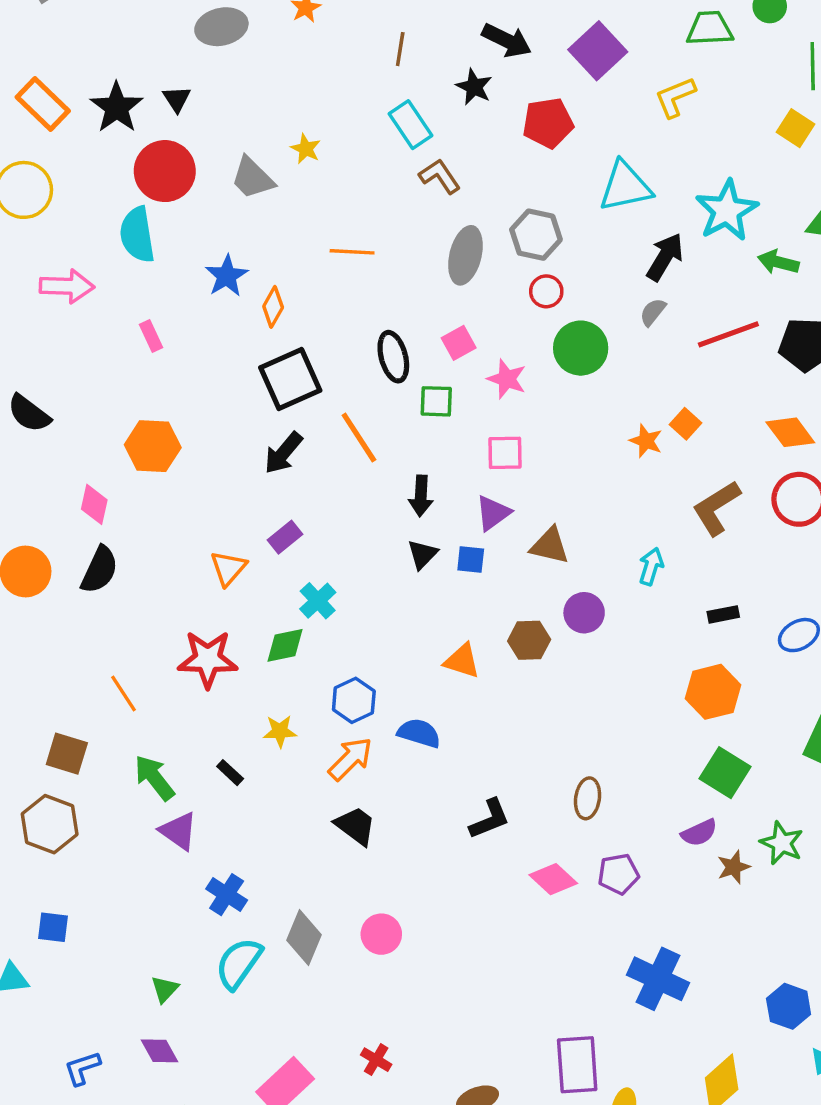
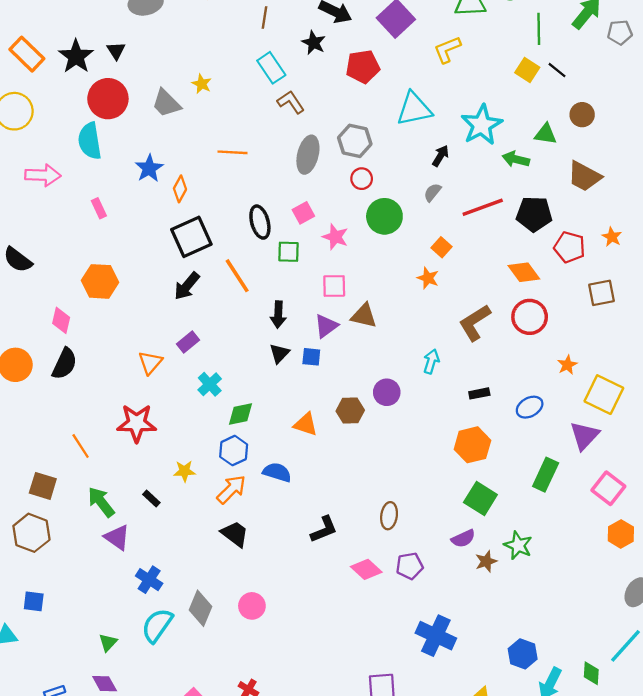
black arrow: (665, 257) -> (440, 156), size x0.7
orange square: (685, 424) -> (442, 247), moved
brown triangle: (550, 546) -> (364, 316), moved
green diamond: (285, 645) -> (241, 414), moved

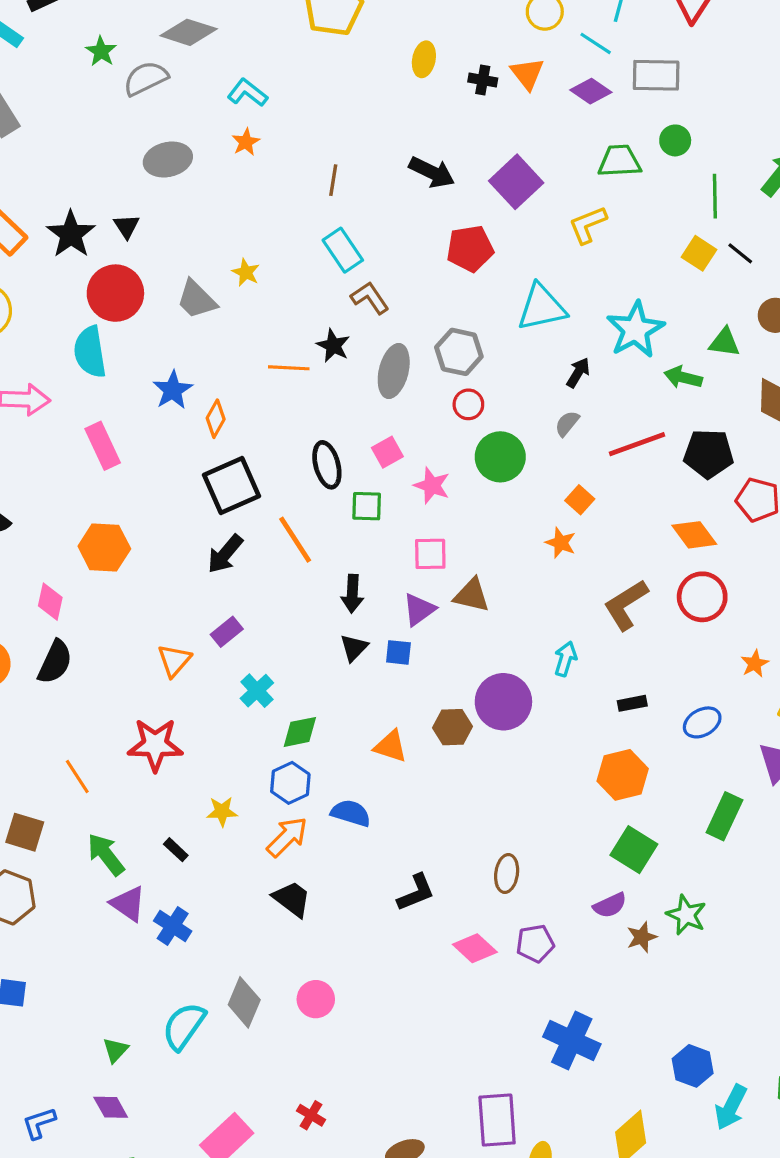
black star: (314, 43) -> (333, 346), moved
pink rectangle: (99, 208) -> (103, 446), size x1.6
purple circle: (387, 392) -> (503, 702), size x1.5
blue cross: (149, 580) -> (173, 926), moved

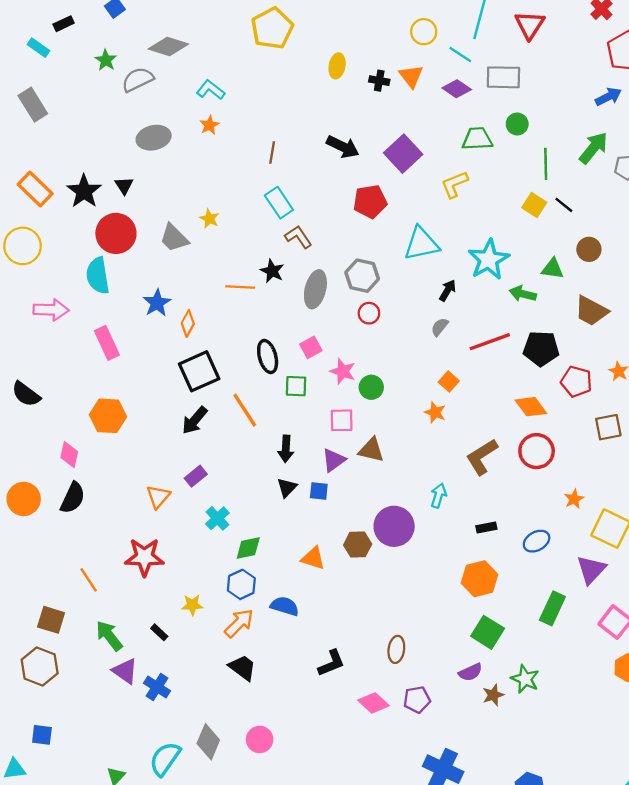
green circle: (500, 457) -> (371, 387), moved, size x0.7

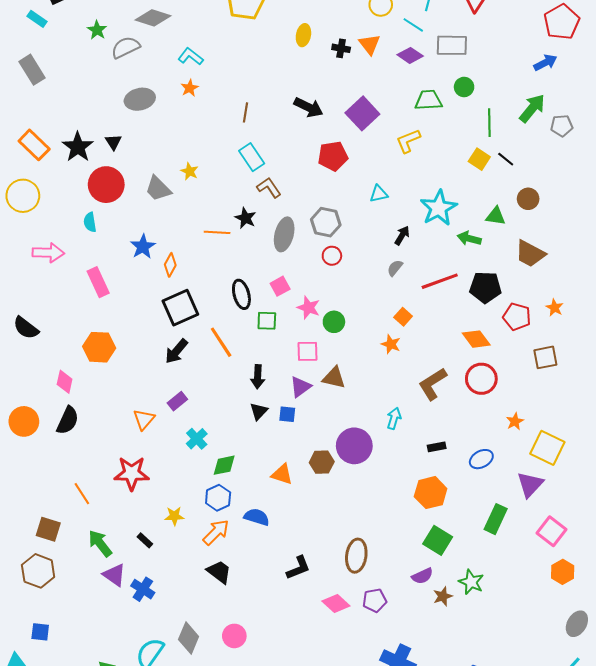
cyan triangle: (421, 244) -> (379, 194), size x0.6
cyan semicircle: (98, 276) -> (90, 222), size x0.6
brown ellipse: (396, 649) -> (356, 556), size x1.4

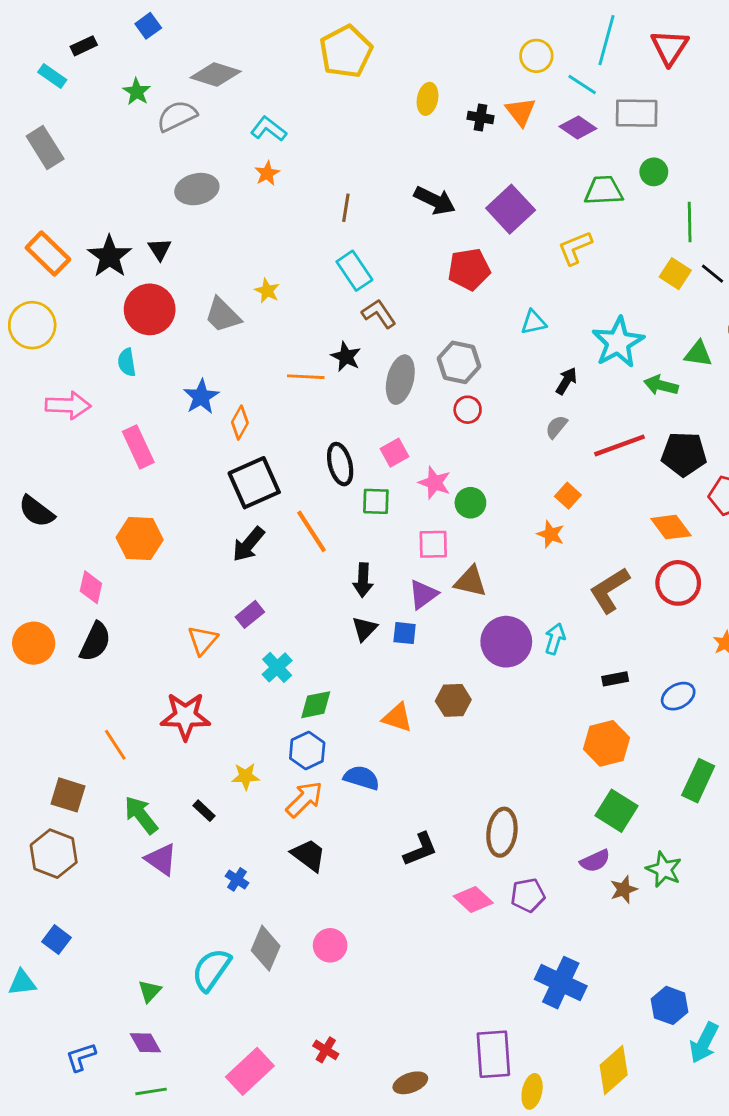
purple circle: (354, 446) -> (506, 642), moved
blue cross: (143, 589) -> (237, 879), moved, size x0.7
blue square: (40, 632) -> (57, 940), turned 30

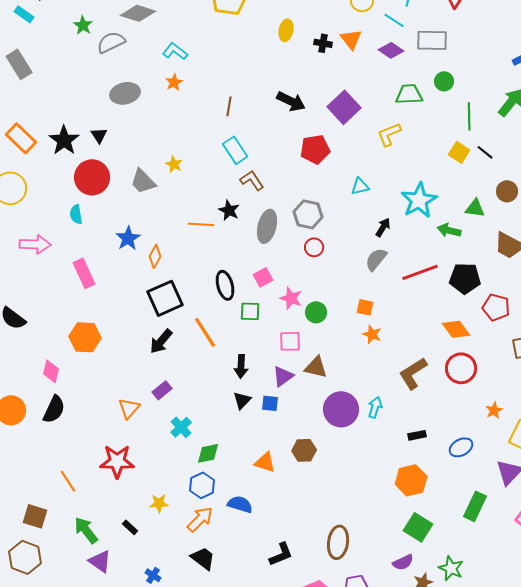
gray semicircle: (556, 427) -> (376, 259), size x1.4
orange square: (568, 496) -> (365, 307), moved, turned -30

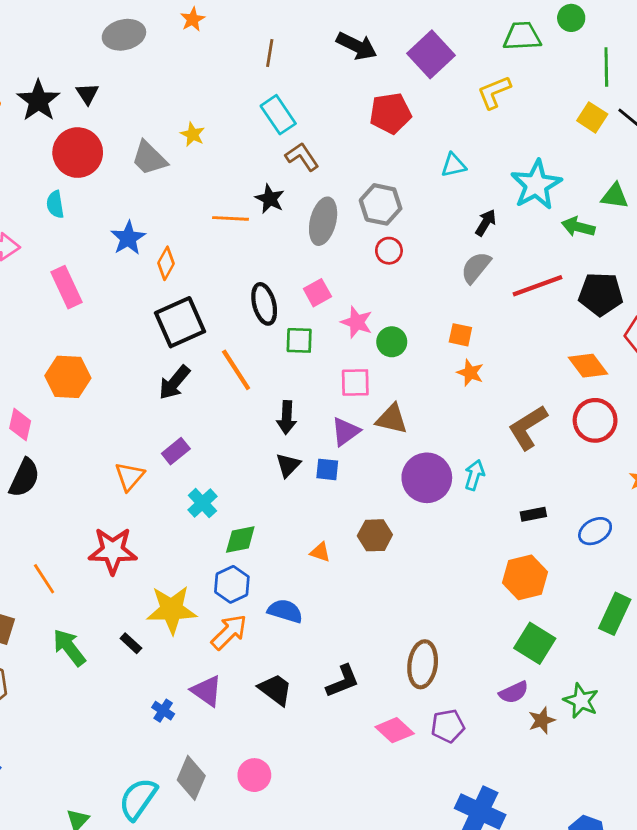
orange triangle: (265, 462) -> (320, 552), size x0.7
yellow star: (159, 503) -> (172, 610), size x1.8
black trapezoid: (203, 558) -> (275, 690), moved
purple triangle: (100, 561) -> (207, 691), moved

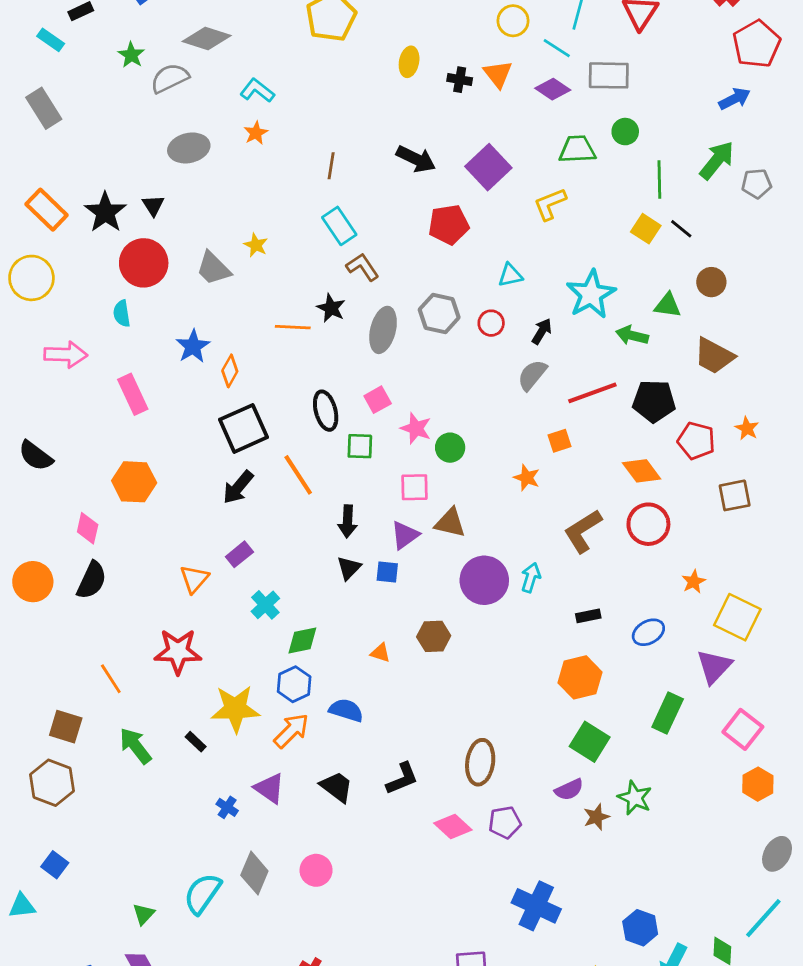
red circle: (389, 251) -> (491, 323), moved
orange square: (460, 335) -> (560, 441), moved, turned -30

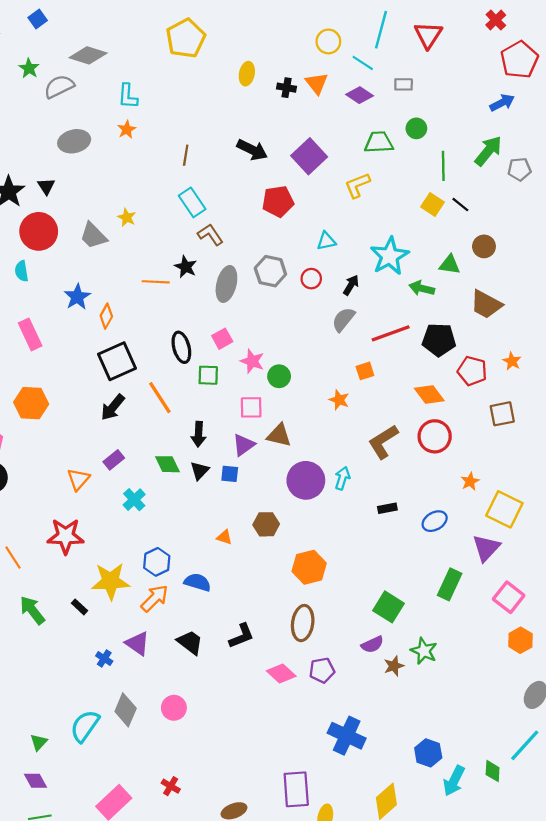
gray rectangle: (609, 75) -> (404, 84), size x0.6
cyan L-shape: (257, 91) -> (128, 96), turned -124
green diamond: (302, 640) -> (167, 464), moved, turned 76
orange hexagon: (580, 677) -> (309, 567), moved

